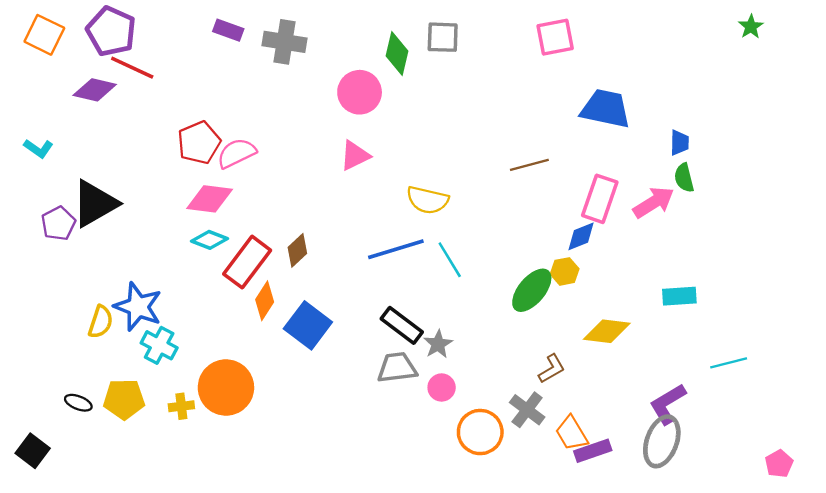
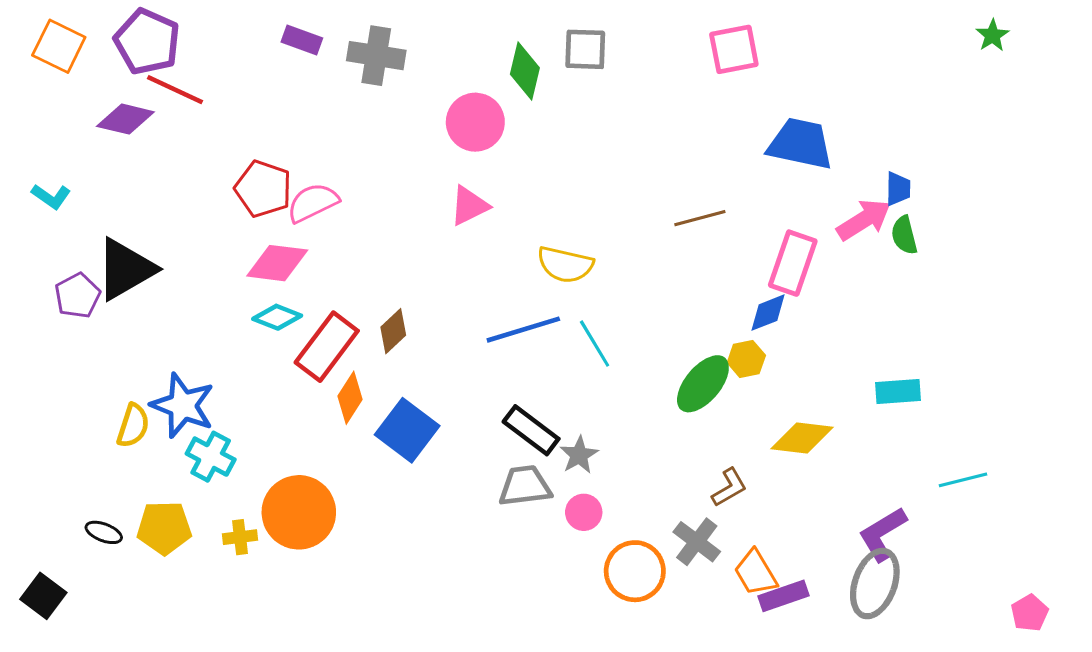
red pentagon: (199, 143) -> (263, 189), turned -30
pink arrow: (654, 202) -> (864, 220), moved

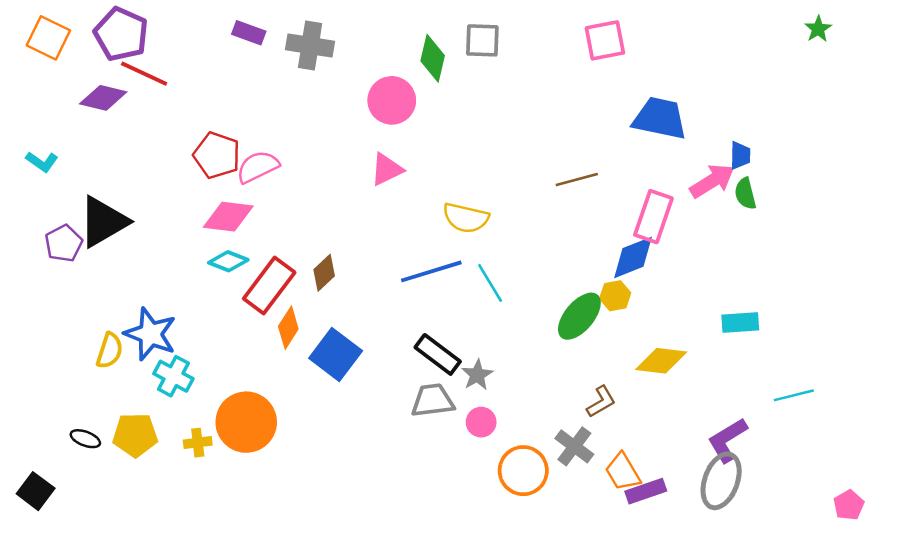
blue diamond: (768, 313) -> (633, 257), size x1.4

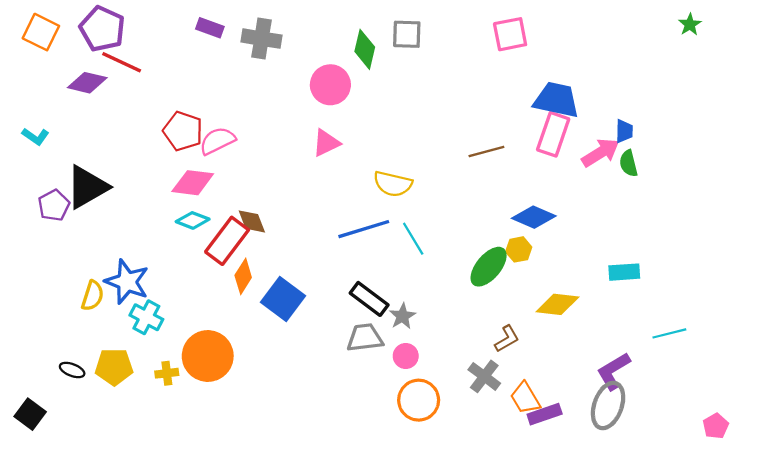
pink rectangle: (653, 217) -> (553, 134), moved
blue diamond: (633, 257) -> (534, 217), turned 45
brown diamond: (324, 273) -> (252, 221), moved, turned -68
orange circle: (523, 471) -> (419, 400), moved

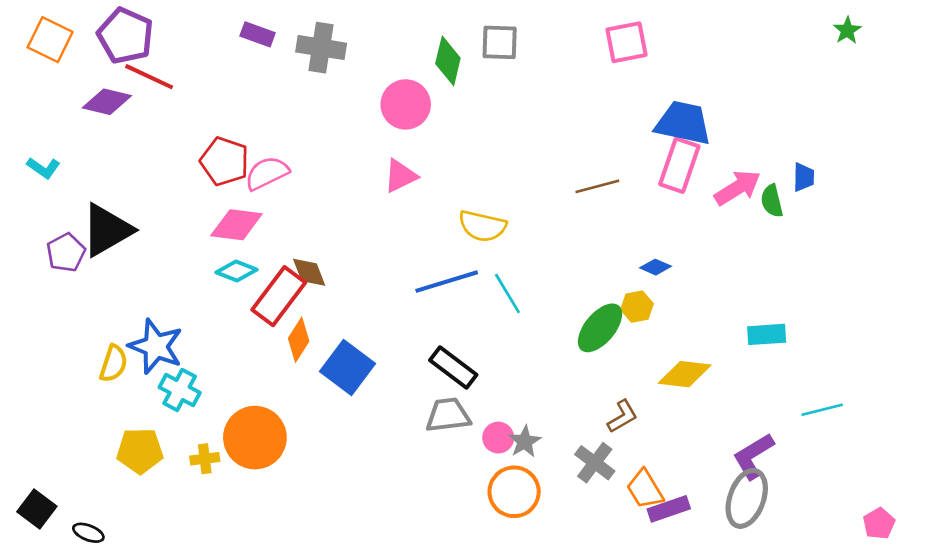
blue trapezoid: (624, 131) -> (804, 177), moved
blue diamond: (534, 217) -> (656, 267), size x0.6
gray star: (402, 316) -> (525, 442), moved
black ellipse: (72, 370) -> (88, 533), moved

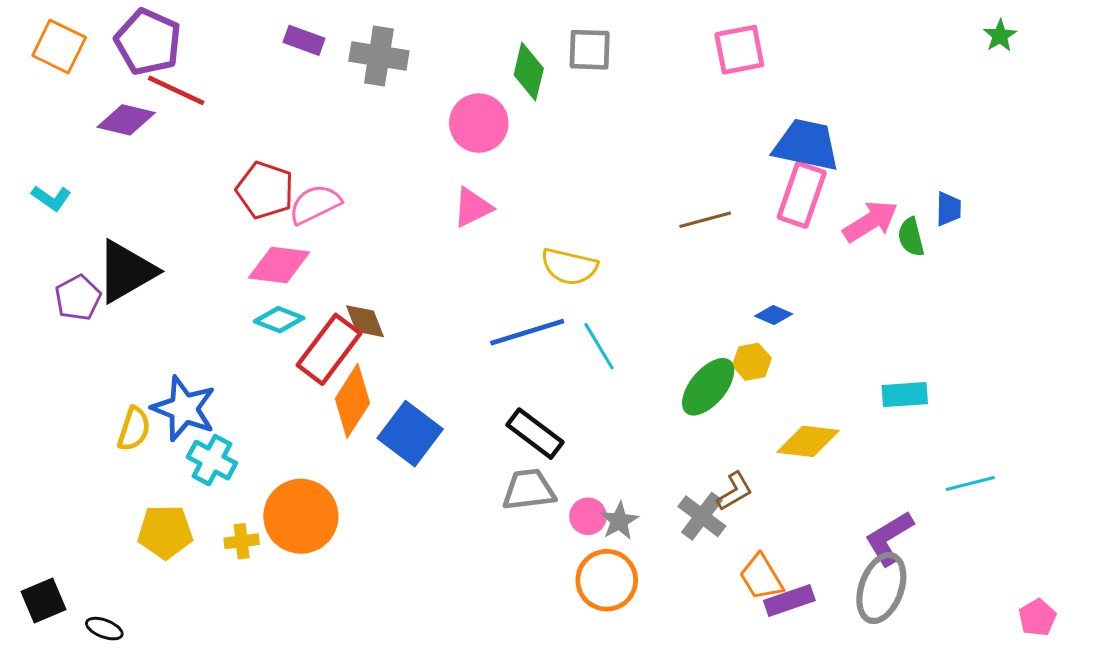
orange diamond: (299, 340) -> (352, 401), size x1.4
gray cross: (595, 463) -> (702, 516), moved
black square: (37, 509) -> (43, 601), turned 30

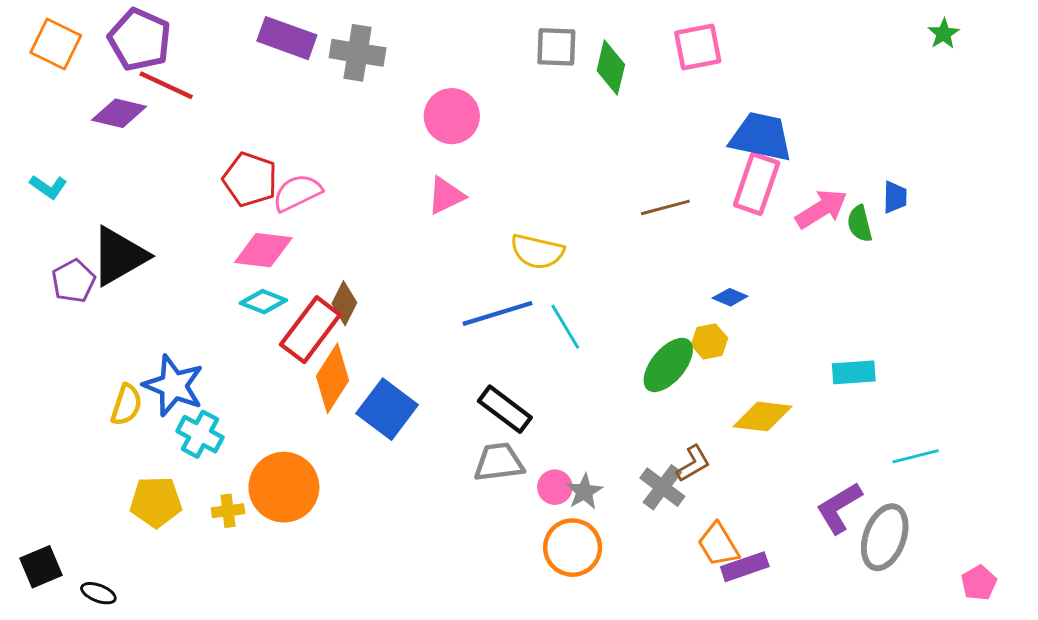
purple rectangle: (304, 40) -> (287, 38), size x1.5
green diamond: (529, 72) -> (611, 68), moved
brown diamond: (365, 321) -> (344, 303), turned 48
gray ellipse: (881, 588) -> (885, 537), moved

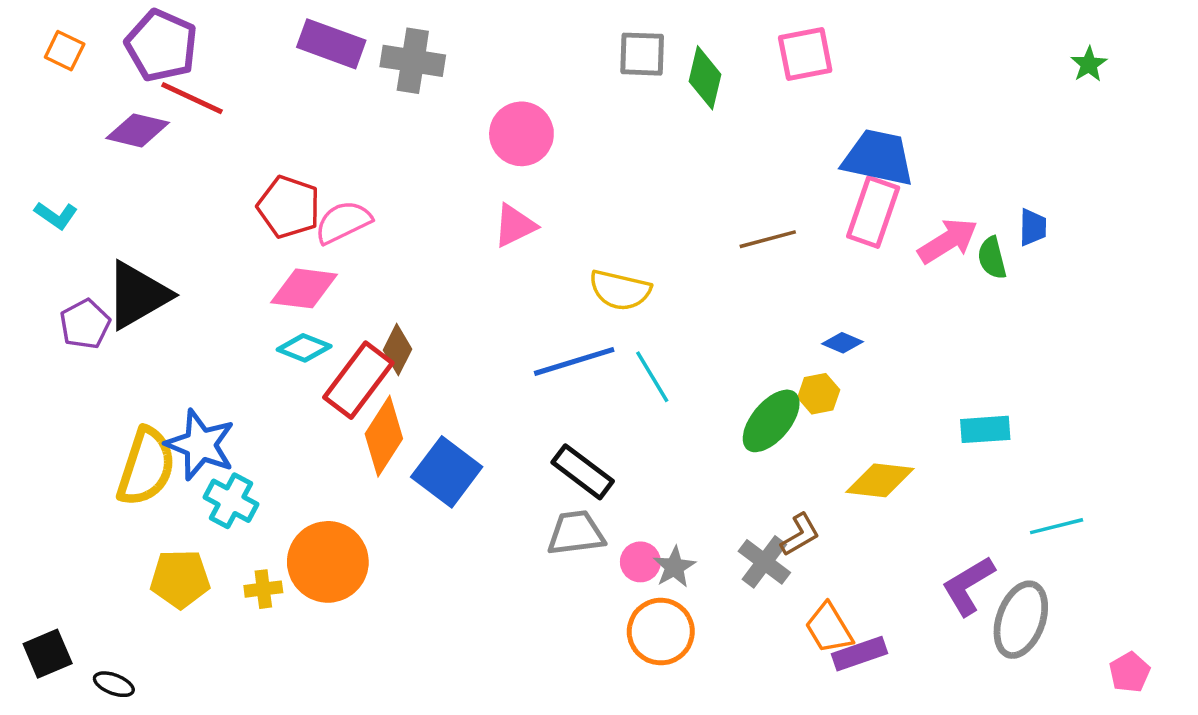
green star: (944, 34) -> (1089, 64), moved
orange square: (56, 44) -> (65, 51), size x0.7
yellow semicircle: (126, 405) -> (146, 467), size x1.6

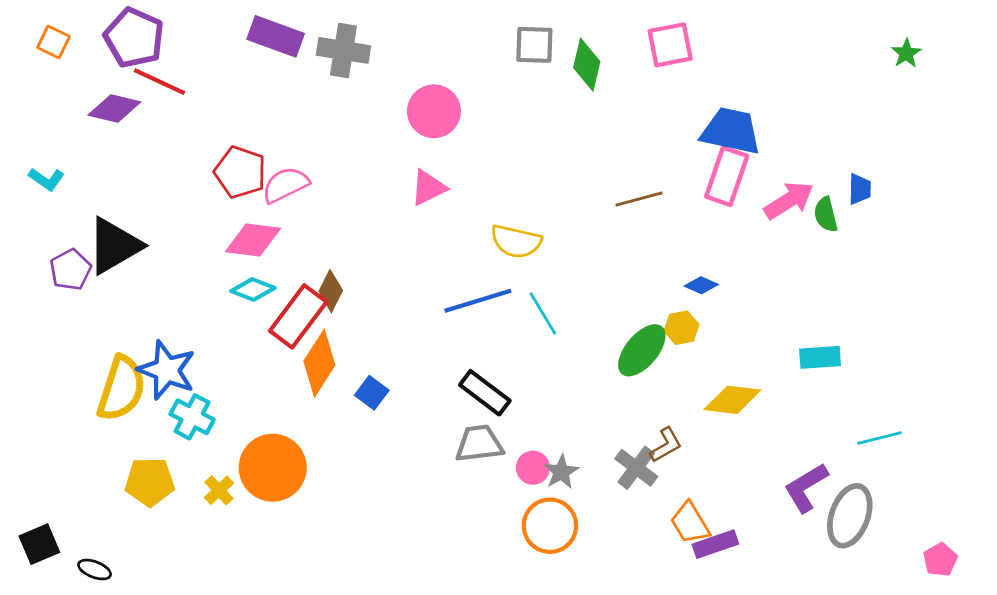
blue square: (447, 472) -> (372, 393), size x0.6
yellow cross: (263, 589) -> (219, 490), turned -36

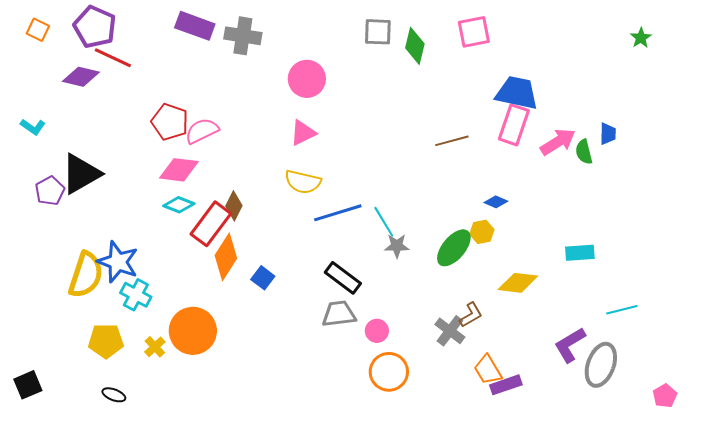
yellow semicircle: (516, 241) -> (303, 182), moved
gray star: (561, 472) -> (397, 246), moved, turned 30
black ellipse: (95, 570) -> (114, 395), moved

